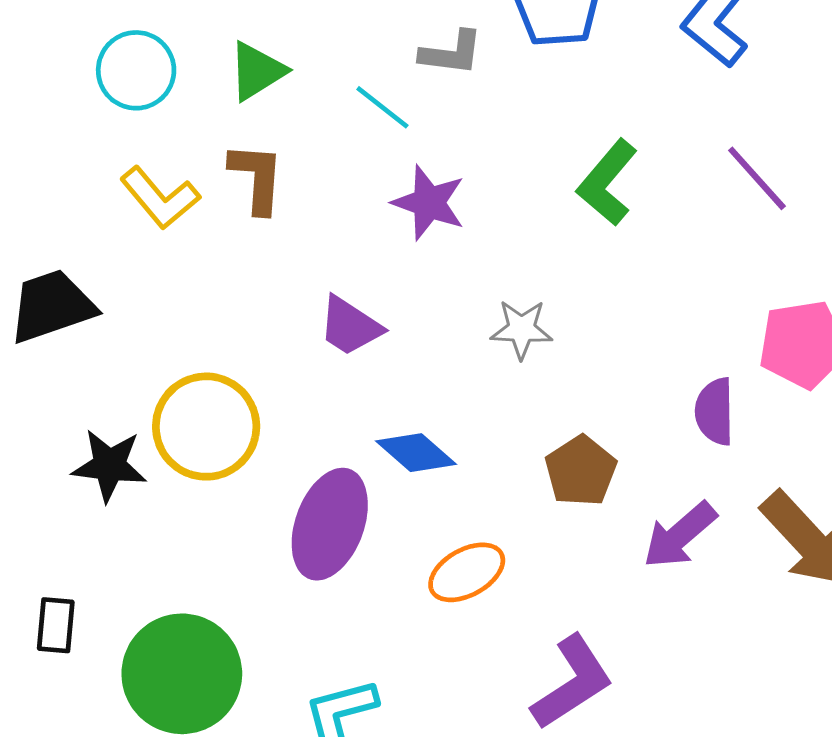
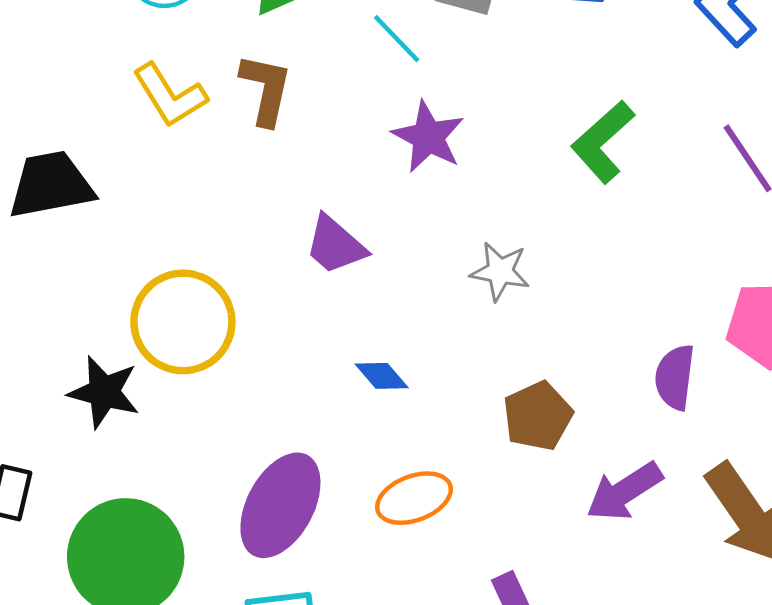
blue diamond: (416, 453) -> (382, 376), size x0.7
black star: (109, 465) -> (104, 392), moved
purple ellipse: (330, 524) -> (280, 505), moved

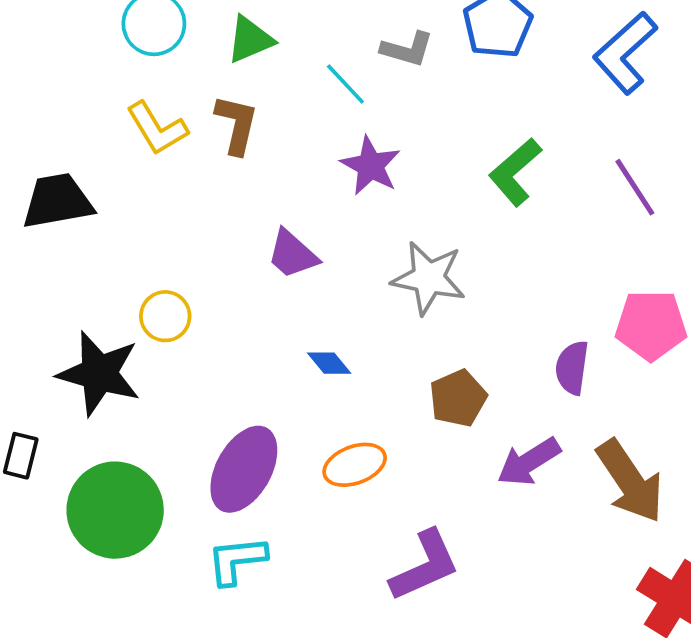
gray star: (500, 271) -> (429, 278), size x1.5
yellow circle: (183, 322) -> (165, 316), size x0.6
black star: (104, 392) -> (99, 373), size x1.4

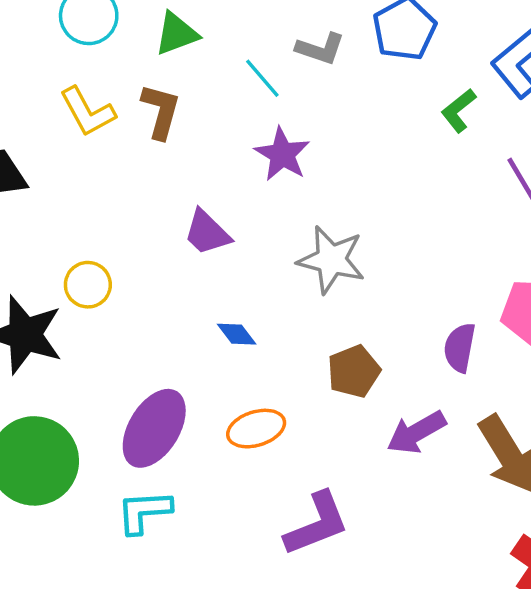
green L-shape: (515, 172) -> (459, 111), moved, size x0.7

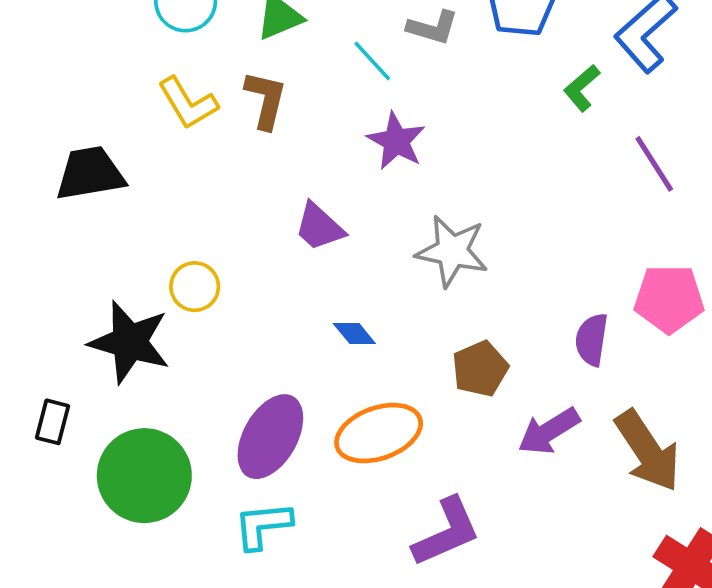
orange ellipse: (256, 429) -> (379, 433), size x1.4

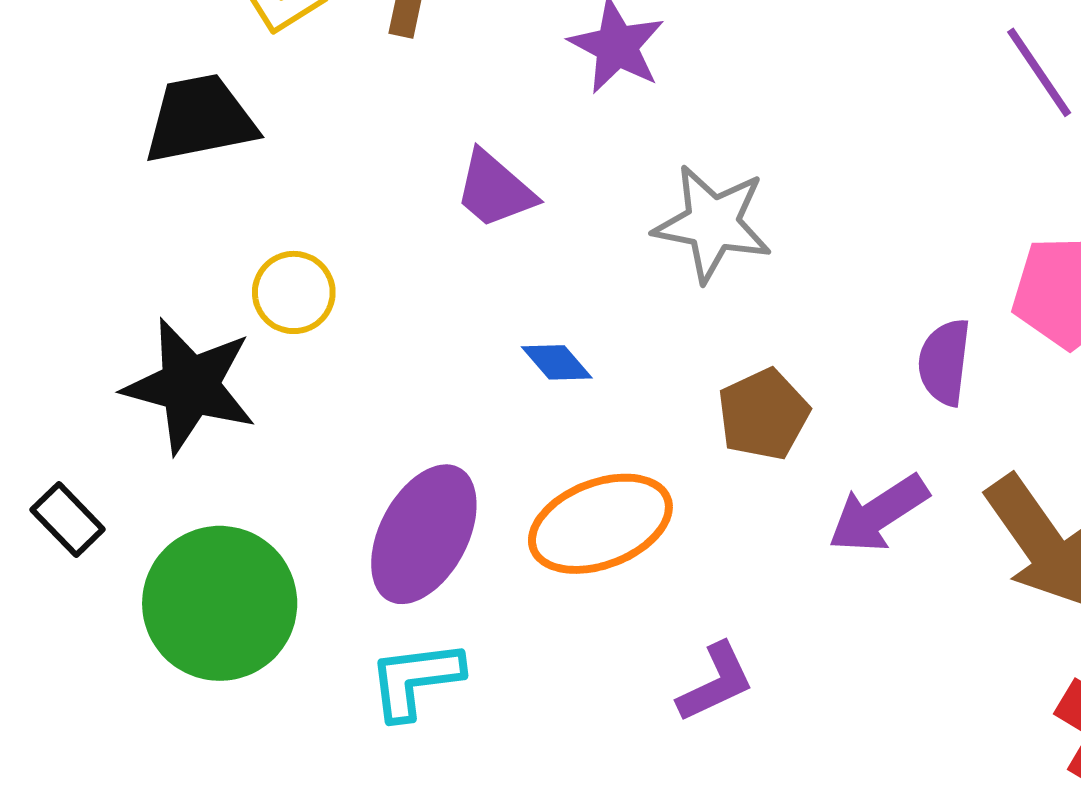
black trapezoid: (90, 173) -> (200, 119), moved
black rectangle: (53, 422) -> (68, 519), turned -57
purple L-shape: (447, 532) -> (716, 683), size x0.7

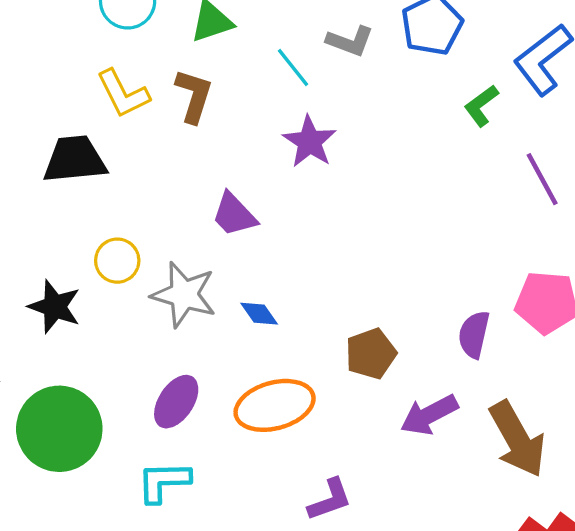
gray star: (713, 223) -> (184, 295), moved
black star: (190, 386) -> (55, 307), size x0.7
purple ellipse: (424, 534) -> (176, 402), size x0.7

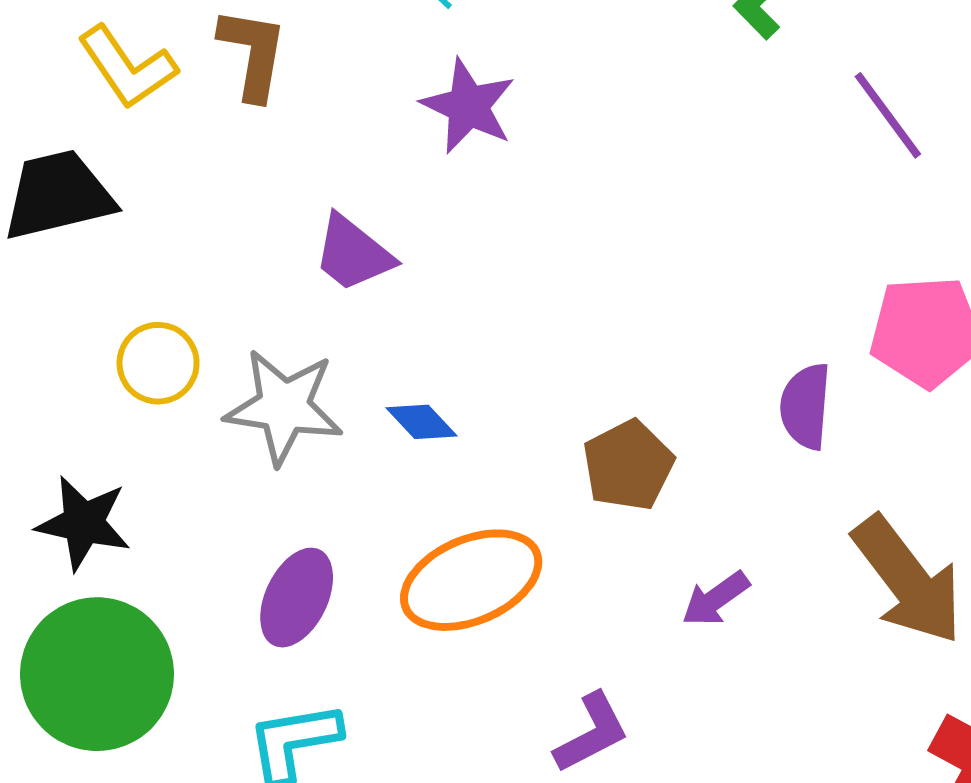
black star: (55, 307) -> (83, 523), moved
purple arrow: (429, 415) -> (716, 599), moved, size x0.7

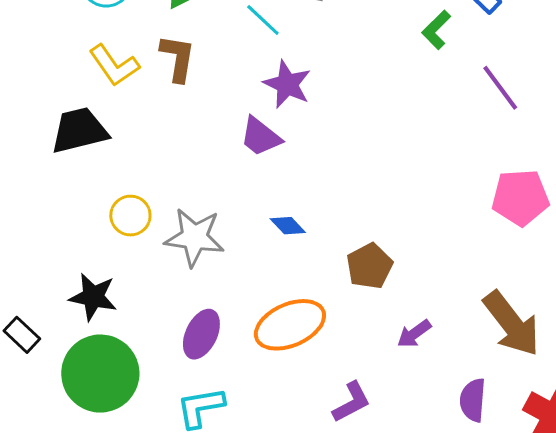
purple trapezoid: (353, 253) -> (260, 137), moved
purple semicircle: (806, 406) -> (473, 400), moved
blue diamond: (421, 422) -> (288, 226), moved

